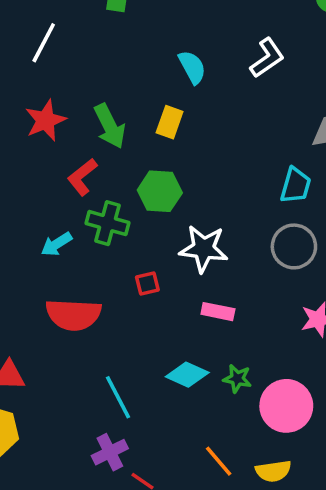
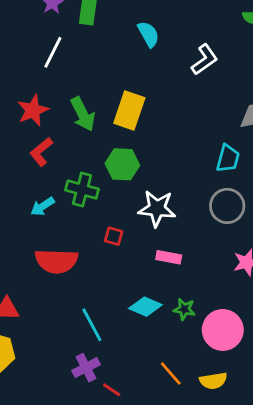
white line: (44, 43) -> (53, 52), moved
cyan semicircle: (192, 67) -> (148, 34), moved
yellow rectangle: (170, 122) -> (129, 111), size x1.5
red L-shape: (82, 177) -> (41, 152), moved
red square: (147, 284) -> (114, 236), turned 30

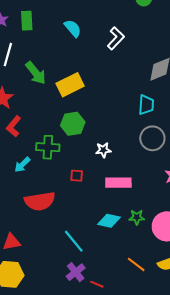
yellow rectangle: (129, 111) -> (70, 85), turned 56
green arrow: (83, 114) -> (36, 73), moved
white star: (157, 208) -> (103, 150), size x0.6
pink rectangle: (169, 257) -> (118, 183), size x1.4

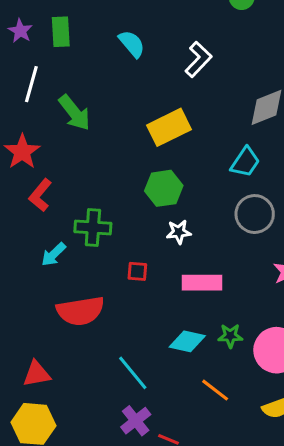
yellow rectangle: (70, 85) -> (169, 127), moved
cyan trapezoid: (146, 105) -> (245, 162), turned 30
green hexagon: (73, 124) -> (164, 188), moved
orange line: (136, 264) -> (215, 390), moved

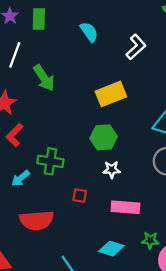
green star: (230, 336) -> (150, 240), moved

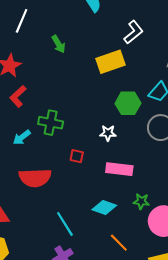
white L-shape: (136, 47) -> (134, 32), moved
green arrow: (44, 78) -> (59, 44), moved, size x0.7
green hexagon: (104, 137) -> (128, 103), moved

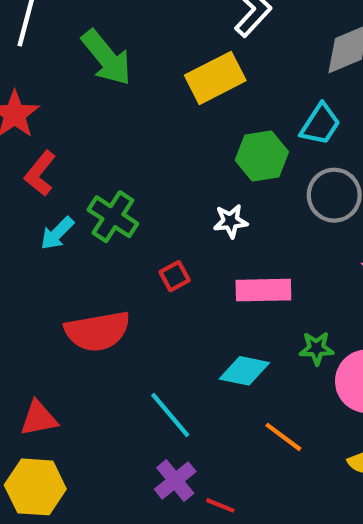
green arrow: (59, 44) -> (107, 58), size x1.6
green cross: (51, 123) -> (113, 217), turned 30
cyan arrow: (22, 137) -> (57, 233), moved
red square: (77, 156) -> (175, 276), turned -32

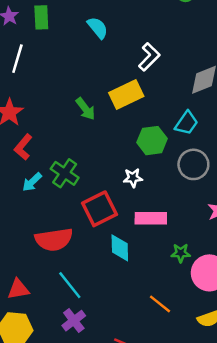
green arrow: (107, 58) -> (85, 109), moved, size x0.7
red square: (175, 276) -> (100, 209), size x2.0
cyan diamond: (244, 371) -> (120, 248), moved, turned 76
cyan line: (170, 415) -> (70, 285), moved
purple cross: (175, 480) -> (74, 321), moved

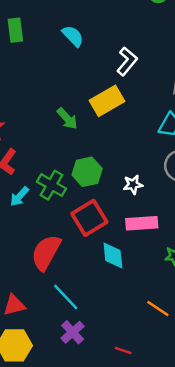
green hexagon: (152, 141) -> (87, 172), moved
white star: (133, 178) -> (133, 185), moved
red semicircle: (54, 240) -> (46, 252), turned 132

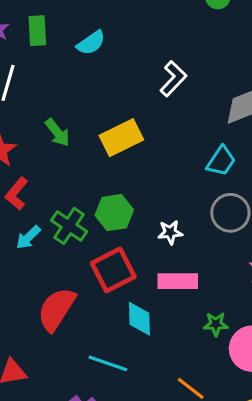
cyan semicircle: (73, 36) -> (91, 43), moved, turned 95
yellow rectangle: (107, 101) -> (121, 138), moved
green arrow: (67, 119) -> (57, 133), moved
cyan line: (66, 297) -> (108, 363), moved, turned -32

